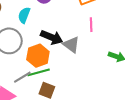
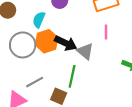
orange hexagon: (38, 56) -> (47, 41), moved
green line: (39, 72) -> (72, 76), moved, turned -65

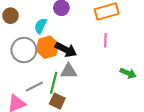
gray triangle: (85, 51) -> (69, 71), moved, turned -42
green line: (72, 76) -> (54, 83), moved

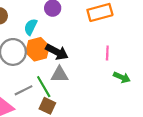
pink line: (105, 40) -> (107, 53), moved
green line: (54, 83) -> (44, 87), turned -45

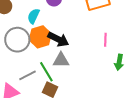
green arrow: (122, 77) -> (119, 62), turned 77

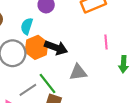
gray triangle: (61, 60) -> (78, 72), moved

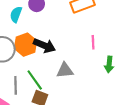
cyan semicircle: (27, 26) -> (16, 14), moved
gray line: (28, 90) -> (16, 85), turned -60

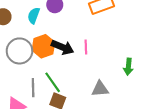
pink line: (93, 42) -> (86, 47), moved
gray triangle: (65, 70) -> (100, 89), moved

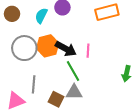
green line: (53, 82) -> (73, 71), moved
gray triangle: (100, 89) -> (74, 92), moved

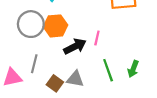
black arrow: (66, 49) -> (75, 46), moved, turned -65
green line: (73, 71) -> (108, 70), moved

